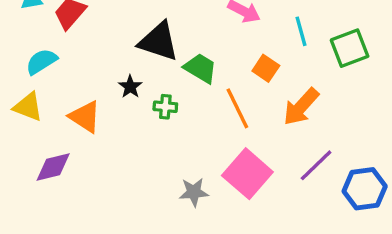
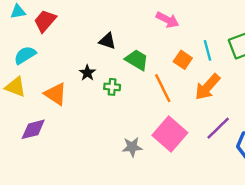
cyan line: (301, 31) -> (208, 50), moved
black triangle: (159, 41) -> (107, 41), size x0.6

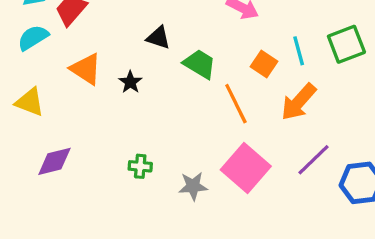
cyan semicircle: (25, 55) -> (33, 38), moved
green cross: (112, 87) -> (140, 166), moved
orange triangle: (56, 94) -> (86, 69), moved

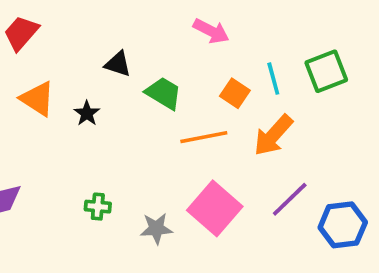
orange line: (236, 104) -> (204, 137), turned -75

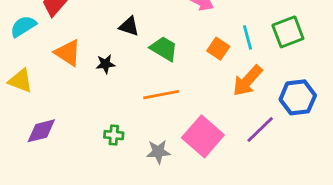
black star: (87, 113) -> (105, 64), turned 30
orange line: (204, 137) -> (161, 95), moved
blue hexagon: (343, 225) -> (298, 97), moved

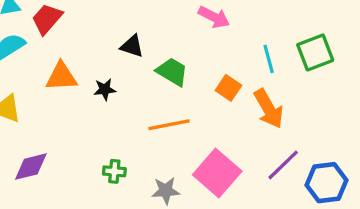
orange square: (218, 49) -> (228, 88), moved
orange triangle: (68, 53) -> (61, 77), turned -36
orange arrow: (248, 81) -> (269, 109), turned -72
blue hexagon: (298, 97) -> (326, 183), moved

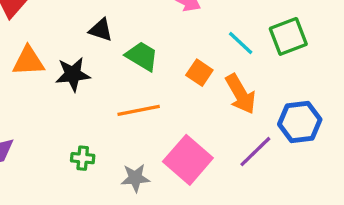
cyan line: (269, 59) -> (241, 43), turned -32
black star: (105, 89) -> (73, 74), size x1.5
blue hexagon: (326, 183) -> (300, 122), moved

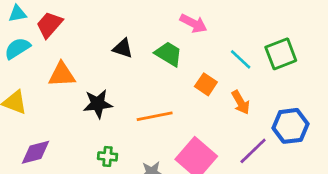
green trapezoid: (142, 56) -> (169, 54), moved
black star: (73, 74) -> (98, 104), moved
orange arrow: (241, 94) -> (241, 102), size x0.7

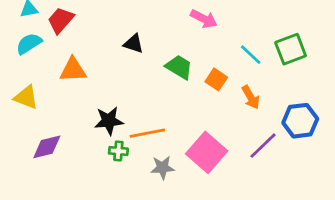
green trapezoid: (169, 54) -> (179, 67), moved
black star: (98, 104) -> (109, 121), moved
orange line: (155, 116) -> (147, 133), moved

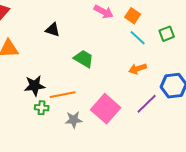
green square: (291, 49) -> (167, 34), size x0.7
green trapezoid: (179, 67) -> (84, 59), moved
orange square: (216, 79) -> (133, 16), moved
orange arrow: (251, 97) -> (138, 69), turned 102

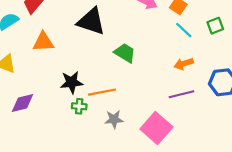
black triangle: (53, 30) -> (91, 21), size x1.8
purple line: (147, 104) -> (182, 94), moved, turned 30
pink square: (106, 109) -> (156, 128), moved

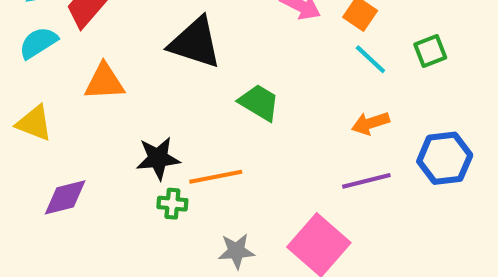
gray star: (114, 119) -> (236, 251), moved

